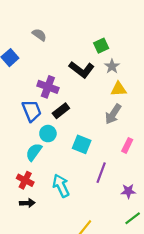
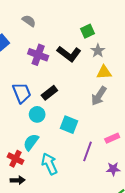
purple cross: (48, 87) -> (38, 55), moved
pink rectangle: (127, 145) -> (112, 138), moved, turned 40
cyan semicircle: (34, 152) -> (31, 142), moved

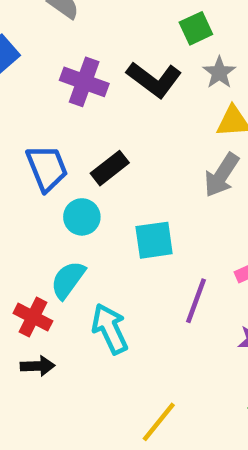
cyan square: (69, 125) -> (154, 240), turned -30

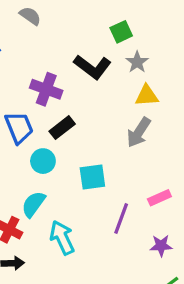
purple cross: (84, 82) -> (46, 89), moved

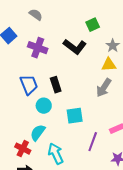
gray star: (137, 62) -> (113, 46), moved
purple cross: (46, 89) -> (38, 48), moved
black rectangle: (62, 128) -> (56, 85), turned -70

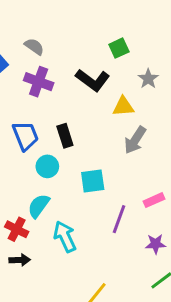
gray semicircle: (36, 15) -> (34, 47), moved
yellow triangle: (109, 65) -> (123, 106), moved

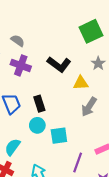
green square: (119, 48) -> (91, 31), moved, size x1.6
cyan circle: (47, 166) -> (37, 125), moved
cyan semicircle: (39, 206) -> (13, 147), moved

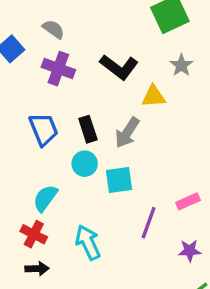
gray arrow: (89, 107) -> (127, 132), moved

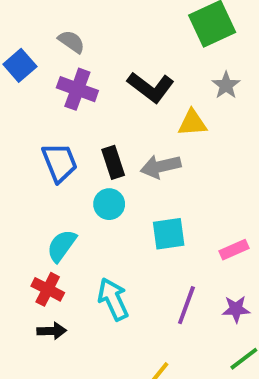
gray arrow: (127, 132) -> (161, 166), turned 44
cyan square: (119, 180) -> (169, 234), moved
purple line: (149, 223) -> (186, 305), moved

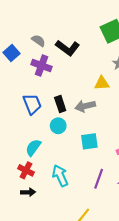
black L-shape: (151, 87) -> (68, 48), moved

